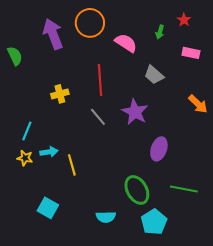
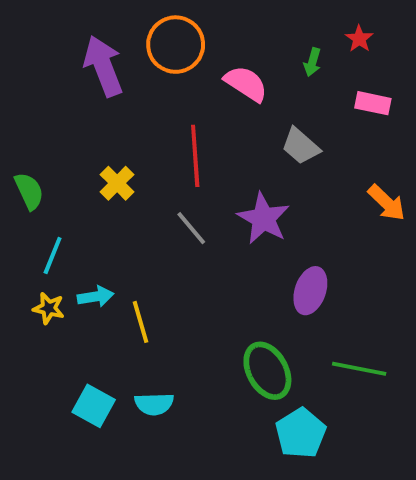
green semicircle: (15, 56) -> (29, 191), moved
yellow cross: (60, 94) -> (117, 183), turned -30
cyan semicircle: (106, 217) -> (154, 404), moved

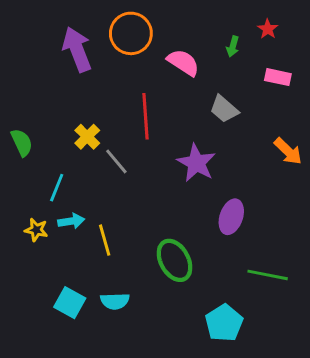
gray line: (191, 228) -> (116, 161), moved
cyan line: (53, 256) -> (57, 188), moved
green ellipse: (267, 371) -> (175, 260), moved

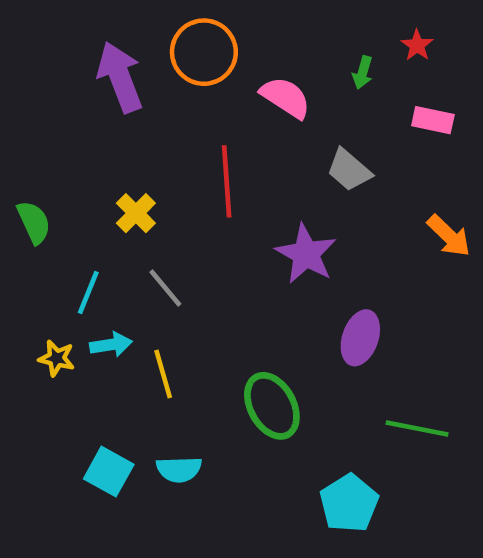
gray line: (116, 161) -> (165, 288), moved

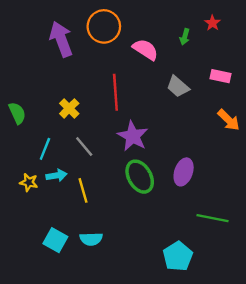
pink rectangle: (433, 120) -> (221, 76), moved
purple star: (306, 254) -> (133, 136), moved
green ellipse: (272, 406) -> (140, 177), moved

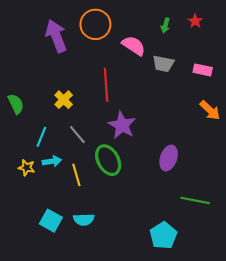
green arrow: (185, 37) -> (165, 25), moved
gray trapezoid: (178, 86) -> (163, 64), moved, turned -30
green ellipse: (140, 177) -> (108, 160), moved

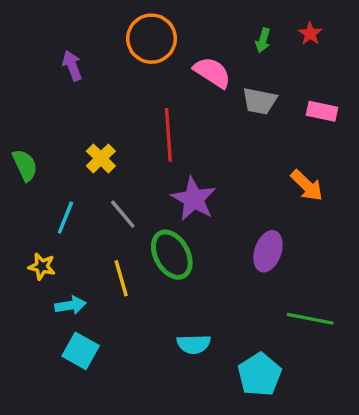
purple arrow: (56, 36) -> (72, 66), moved, size x0.6
orange arrow: (210, 110) -> (307, 185), moved
cyan arrow: (52, 161) -> (71, 305), moved
cyan semicircle: (84, 220) -> (194, 344), moved

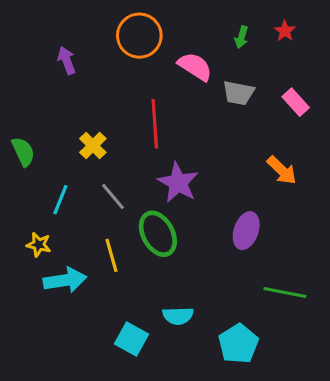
pink rectangle: (322, 111) -> (296, 102), turned 36
cyan arrow: (71, 305) -> (65, 280), size x1.5
cyan square: (81, 351) -> (132, 339), moved

